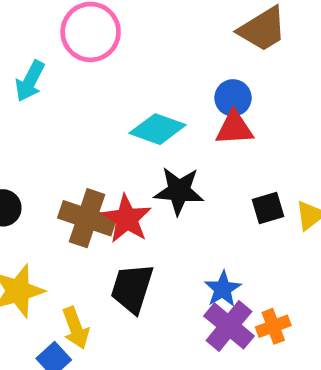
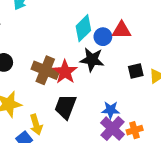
blue circle: (233, 98) -> (103, 37), moved
cyan diamond: (158, 129) -> (83, 28), turned -68
blue star: (223, 289) -> (111, 110), turned 30

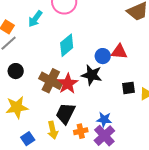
cyan diamond: (83, 28) -> (67, 45), moved
yellow arrow: (36, 125) -> (53, 130), moved
orange cross: (135, 130) -> (81, 131), moved

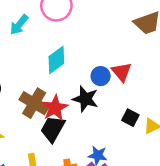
red triangle: (119, 52) -> (121, 72), turned 42
black square: (129, 88) -> (130, 118), turned 32
black trapezoid: (66, 113) -> (53, 129), moved

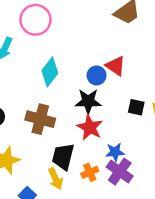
red star: (55, 108) -> (90, 127), moved
black trapezoid: (53, 129) -> (63, 157), moved

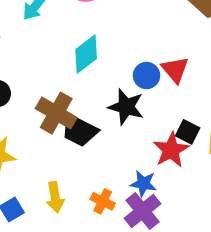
red star: (90, 127) -> (171, 150), moved
black trapezoid: (63, 157) -> (79, 130), moved, turned -92
orange cross: (90, 172) -> (103, 201), turned 35

